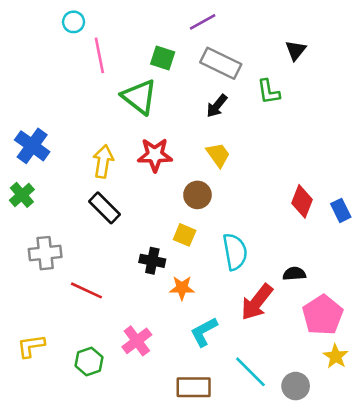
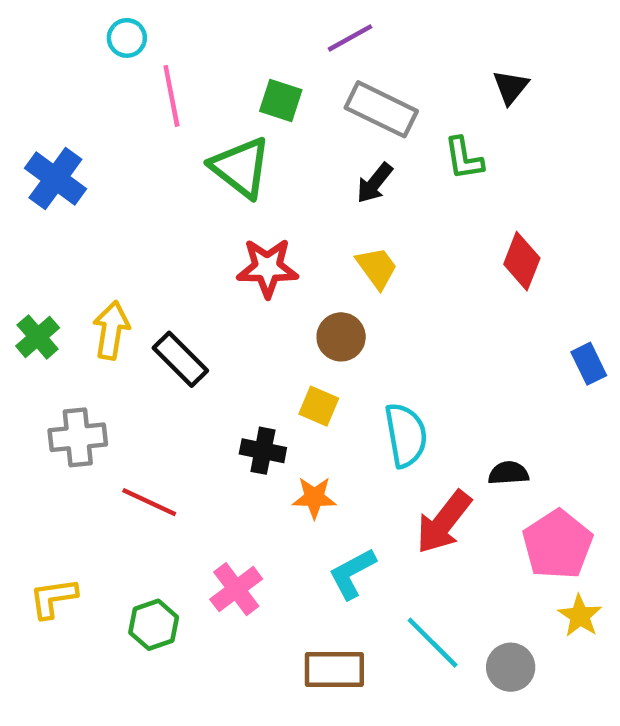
blue cross: (32, 146) -> (55, 179), moved
yellow arrow: (103, 161) -> (111, 330), moved
red diamond: (302, 201) -> (522, 261), moved

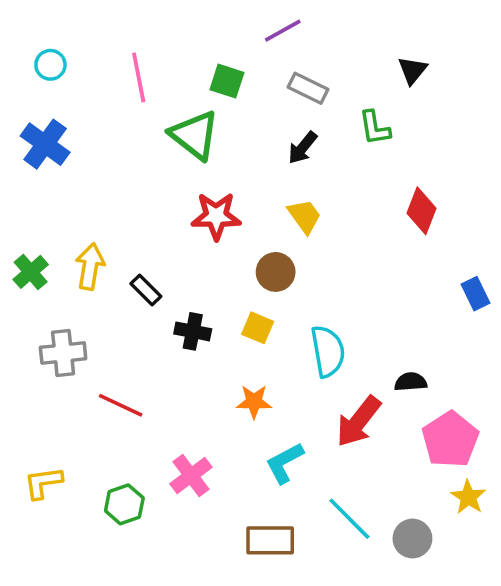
cyan circle: (127, 38) -> (50, 65), moved
gray rectangle: (381, 109) -> (308, 88), size x0.7
black rectangle: (180, 359) -> (146, 290), size x0.7
black cross: (263, 451) -> (193, 331), moved

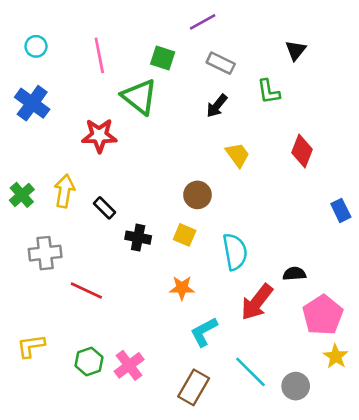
red star: (216, 216) -> (99, 135), moved
yellow trapezoid: (304, 216) -> (238, 155), moved
pink cross: (191, 475) -> (129, 365), moved
brown rectangle: (270, 540) -> (194, 387), turned -60

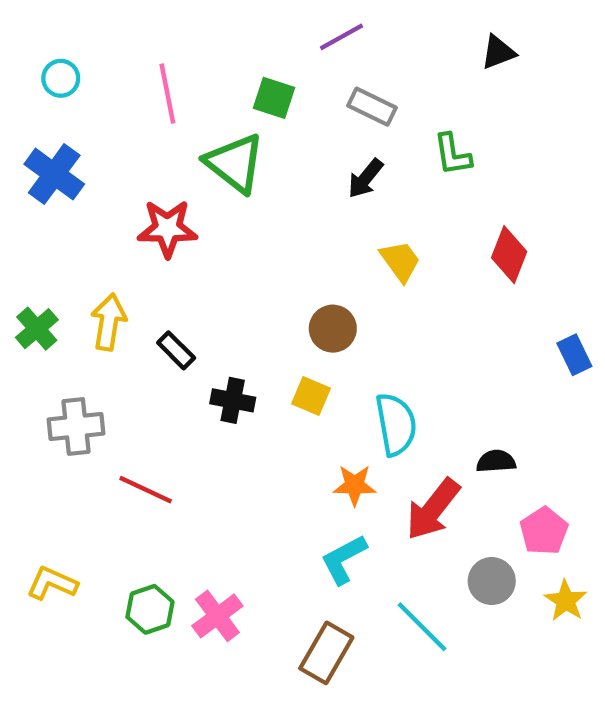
black triangle: (296, 50) -> (498, 52), moved, turned 30
orange star: (182, 288) -> (355, 485), moved
pink pentagon: (323, 315) -> (544, 531), size x0.7
yellow L-shape: (31, 346) -> (52, 583), turned 32
gray circle: (296, 386) -> (492, 581), moved

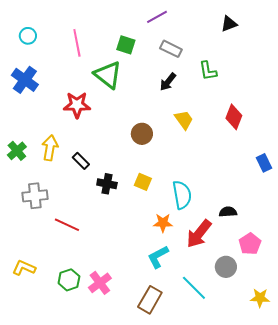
brown circle: (333, 329) -> (142, 134), moved
yellow star: (566, 601) -> (260, 298), moved, turned -30

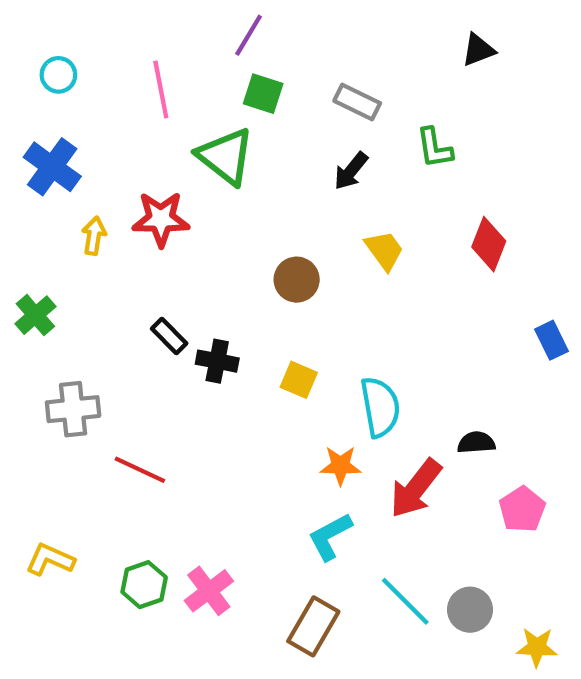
purple line: (157, 17) -> (249, 35), moved, turned -30
yellow arrow: (50, 148) -> (94, 236), moved, size x0.7
black cross: (107, 184) -> (217, 361), moved
gray circle: (226, 267) -> (470, 610), moved
yellow star: (260, 298) -> (537, 647), moved

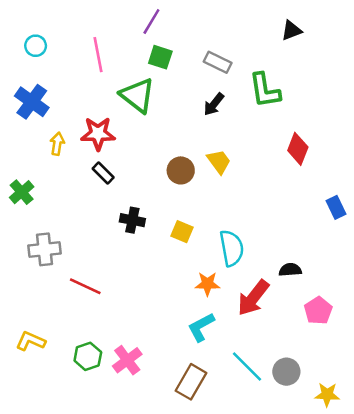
green L-shape: (434, 148) -> (265, 90), size x1.4
yellow trapezoid: (384, 250) -> (219, 162), moved
black rectangle: (169, 336) -> (103, 173), moved

